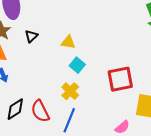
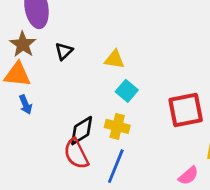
yellow cross: (70, 91) -> (117, 126), turned -30
black diamond: (15, 109) -> (82, 131), moved

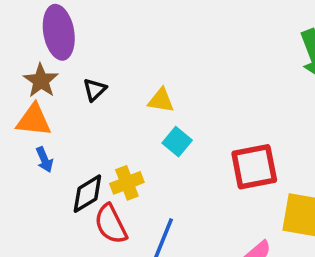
yellow cross: (117, 126) -> (127, 183), moved, turned -35
black diamond: (82, 131) -> (87, 194), moved

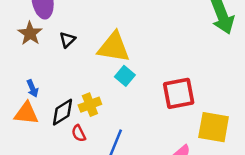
yellow triangle: (161, 100) -> (114, 47), size x1.8
orange triangle: (34, 120) -> (26, 113), moved
red semicircle: (111, 224) -> (79, 133), size x0.6

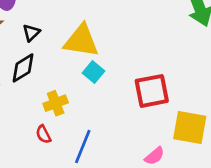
black diamond: (62, 112) -> (23, 68), moved

